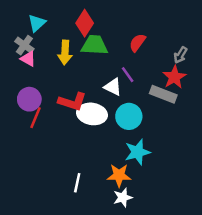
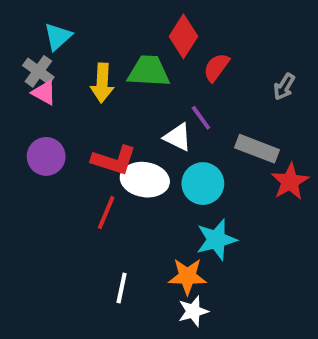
red diamond: (85, 23) -> (183, 36), moved
red star: (174, 77) -> (290, 182), moved
red line: (35, 118) -> (106, 213), moved

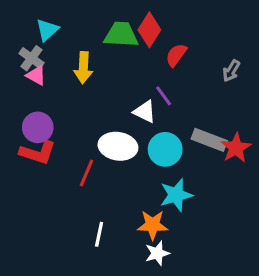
green trapezoid: (149, 71) -> (121, 35), moved
gray rectangle: (257, 149) -> (209, 140), moved
red L-shape: (114, 160) -> (38, 153), moved

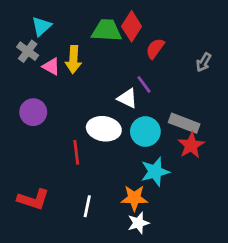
pink triangle: (36, 75) -> (51, 66), moved
red star: (236, 148) -> (191, 145), moved
red L-shape: (38, 153) -> (33, 199), moved
red line: (86, 173) -> (76, 152), turned -30

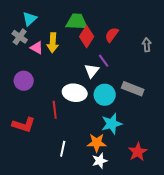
red diamond: (132, 26) -> (87, 37), moved
gray arrow: (204, 62) -> (147, 45), turned 144
white triangle: (127, 98) -> (92, 71), turned 42
red star: (191, 145) -> (138, 152), moved
red L-shape: (33, 199) -> (24, 125), moved

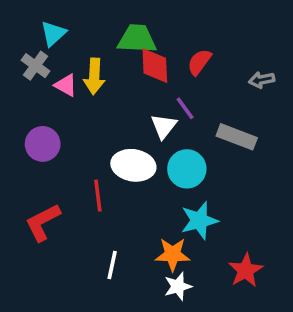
red diamond: (87, 37) -> (155, 66), turned -35
gray arrow: (147, 45) -> (262, 80), turned -96
gray rectangle: (133, 89) -> (237, 137), moved
red L-shape: (24, 125) -> (43, 222), turned 135

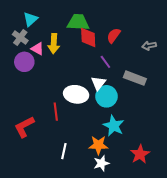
white triangle: (164, 126) -> (98, 83), moved
purple circle: (43, 144) -> (24, 62), moved
cyan star: (199, 221) -> (114, 126), turned -30

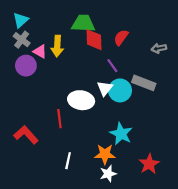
cyan triangle: (30, 19) -> (21, 20), moved
cyan circle: (106, 96) -> (120, 90), moved
red L-shape: (24, 127) -> (26, 135), turned 75

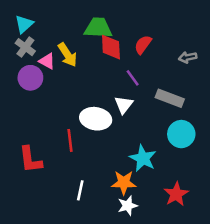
yellow arrow: (57, 46) -> (67, 55), turned -36
cyan circle: (120, 90) -> (181, 134), moved
red L-shape: (26, 135) -> (30, 160), turned -145

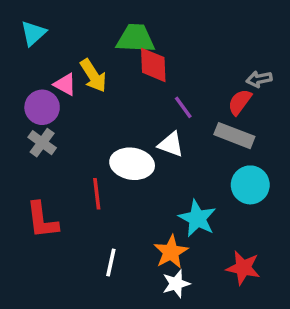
red semicircle: (143, 45) -> (240, 102), moved
gray cross: (25, 47) -> (42, 143), moved
white triangle: (124, 105) -> (171, 144), turned -48
orange star: (124, 183) -> (171, 252), turned -30
red star: (176, 194) -> (243, 268), turned -30

